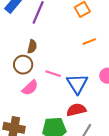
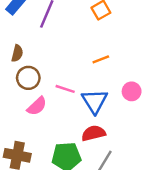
orange line: (89, 42) -> (101, 59), moved
brown semicircle: (32, 47) -> (17, 53), moved

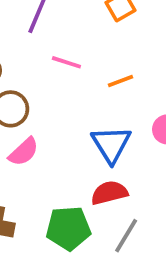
pink line: (65, 89) -> (66, 62), moved

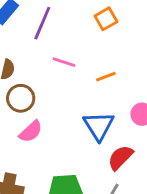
red semicircle: (109, 193) -> (120, 158), moved, turned -32

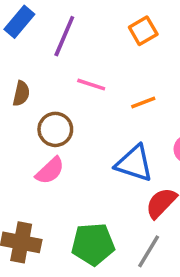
brown circle: (21, 98) -> (55, 129), moved
blue triangle: (99, 126) -> (134, 163), turned -40

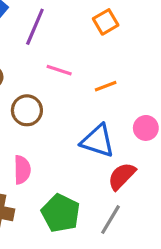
pink semicircle: (50, 171) -> (22, 170), moved, turned -48
green pentagon: (93, 244) -> (61, 213), turned 30

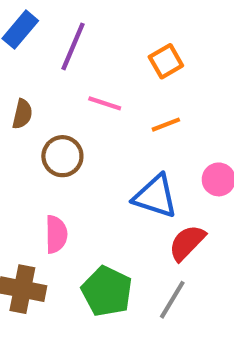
orange square: (106, 22) -> (166, 61), moved

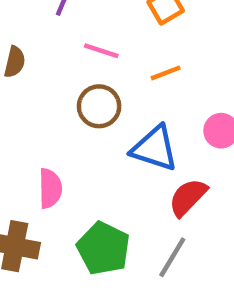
brown circle: (62, 156) -> (99, 106), moved

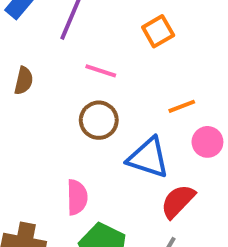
orange line: (166, 73) -> (182, 106), moved
pink semicircle: (50, 188) -> (77, 197), moved

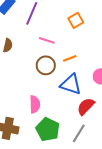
orange line: (182, 106) -> (70, 58), moved

